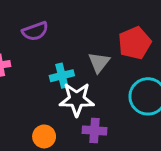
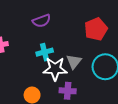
purple semicircle: (35, 31) -> (41, 21), moved
gray triangle: (99, 62) -> (74, 62), moved

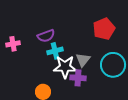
purple semicircle: (41, 21) -> (46, 36), moved
purple cross: (68, 91) -> (78, 78), moved

